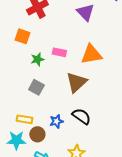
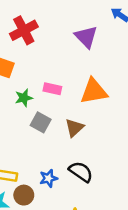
brown triangle: (76, 82) -> (74, 128), size x0.7
gray square: (36, 87) -> (41, 122), moved

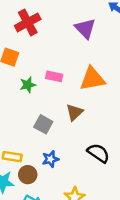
gray square: (41, 122) -> (43, 124), moved
black semicircle: (81, 172) -> (98, 153), moved

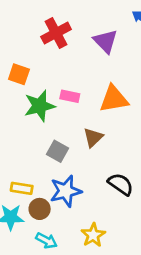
red cross: (28, 22) -> (56, 33), moved
green star: (28, 85) -> (40, 106), size x1.6
blue star: (50, 159) -> (66, 191), size x1.6

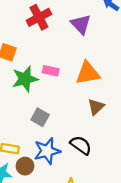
brown triangle: (93, 137) -> (96, 107), moved
black semicircle: (121, 184) -> (81, 145), moved

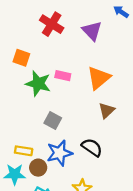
red cross: (39, 17) -> (52, 24), turned -30
orange triangle: (88, 73) -> (99, 78), turned -30
green star: (25, 79) -> (38, 83), turned 30

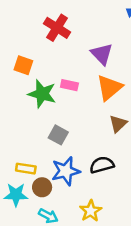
purple triangle: (92, 31) -> (102, 54), moved
black semicircle: (92, 147) -> (102, 165), turned -50

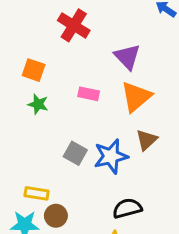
green star: (42, 94) -> (38, 104), moved, size x0.6
black semicircle: (102, 165) -> (127, 208), moved
blue star: (66, 171) -> (111, 156), moved

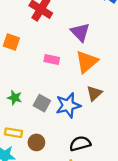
green star: (38, 104) -> (15, 98), moved
brown circle: (56, 216) -> (36, 142), moved

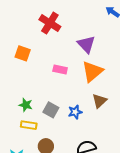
blue star: (68, 105) -> (75, 112), size x0.6
yellow rectangle: (14, 133) -> (29, 125), moved

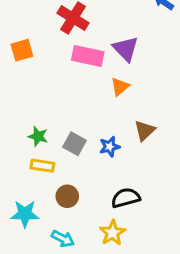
orange square: (23, 53) -> (22, 50), moved, turned -35
pink rectangle: (60, 70) -> (88, 56), moved, size x1.5
orange triangle: (92, 72) -> (120, 87), moved, size x0.6

